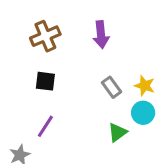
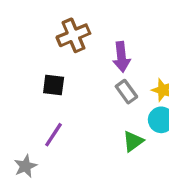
purple arrow: (101, 35) -> (121, 57), moved
brown cross: (45, 36) -> (73, 35), moved

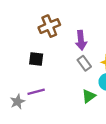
purple line: (54, 135) -> (36, 92), turned 42
gray star: (25, 166) -> (18, 102), moved

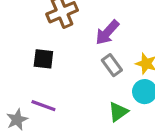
purple arrow: (81, 40) -> (107, 32), turned 48
purple line: (36, 92) -> (43, 106), turned 35

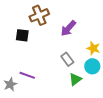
black square: (43, 59) -> (22, 35), moved
gray rectangle: (112, 65) -> (67, 59), moved

